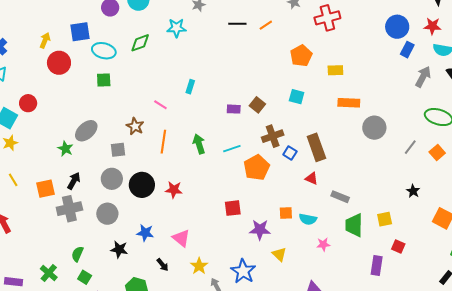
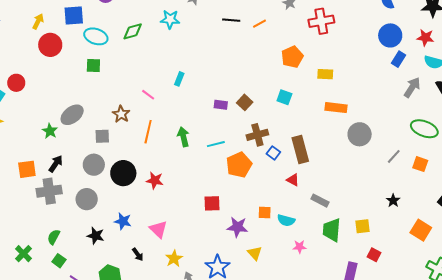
orange square: (437, 153) -> (420, 164), turned -35

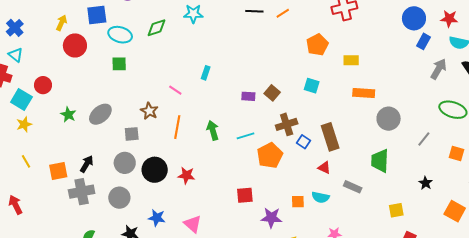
green star: (50, 131) -> (68, 115), moved
orange square: (420, 164) -> (457, 154), moved
cyan semicircle: (286, 220) -> (320, 197), moved
green trapezoid: (332, 230) -> (380, 161), moved

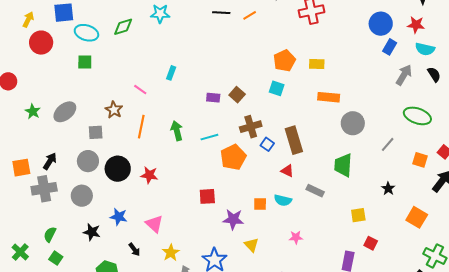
orange pentagon: (317, 45) -> (284, 61), moved

